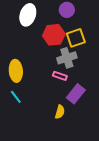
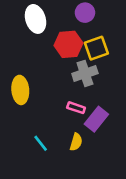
white ellipse: (28, 15) -> (36, 19), turned -35
pink rectangle: (60, 76) -> (76, 108), moved
cyan line: (16, 97) -> (41, 143), moved

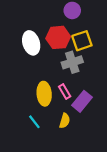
white ellipse: (36, 19) -> (31, 43), moved
yellow ellipse: (20, 90) -> (44, 94), moved
pink rectangle: (76, 108) -> (65, 92), turned 40

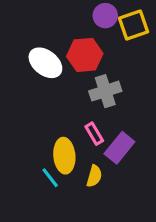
yellow square: (82, 41) -> (134, 25), moved
white ellipse: (31, 43) -> (45, 63), turned -35
yellow ellipse: (44, 94) -> (64, 156), moved

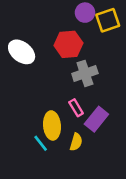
white ellipse: (45, 63) -> (22, 52), moved

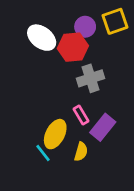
purple circle: (85, 13) -> (85, 27), moved
white ellipse: (22, 52) -> (42, 38), moved
yellow ellipse: (52, 125) -> (55, 134), turned 32

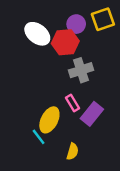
yellow semicircle: (81, 152) -> (73, 151), moved

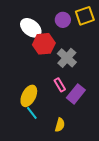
red hexagon: (65, 42) -> (44, 44), moved
gray cross: (81, 70) -> (67, 58), turned -30
yellow ellipse: (49, 120) -> (29, 96), moved

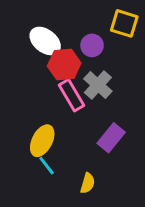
yellow square: (85, 16) -> (124, 23), turned 36
purple circle: (63, 20) -> (92, 45), moved
pink rectangle: (60, 85) -> (72, 95), moved, size x1.5

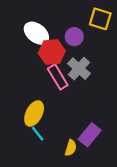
purple rectangle: (111, 138) -> (90, 135), moved

